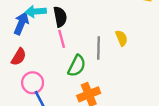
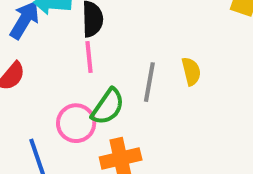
pink circle: (33, 83) -> (76, 123), moved

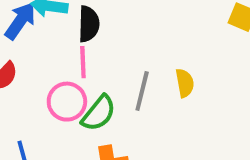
pink circle: (76, 123) -> (67, 102), moved

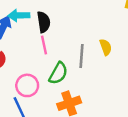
pink circle: (67, 102) -> (27, 85), moved

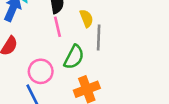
yellow semicircle: (106, 47) -> (86, 18), moved

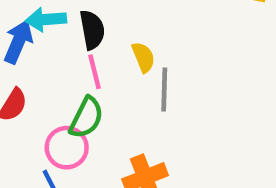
green semicircle: (74, 57) -> (86, 118), moved

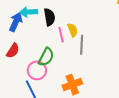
pink line: (94, 72) -> (61, 35), moved

